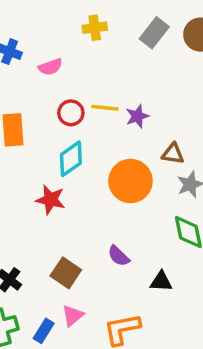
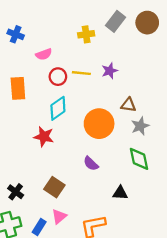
yellow cross: (95, 28) -> (86, 34), moved
pink semicircle: (50, 67) -> (44, 54), moved
purple star: (137, 116) -> (110, 71), moved
purple semicircle: (119, 256) -> (91, 164), moved

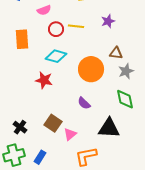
purple star: (110, 71) -> (108, 21), moved
cyan diamond: (58, 108) -> (56, 56), turned 50
black triangle: (120, 193) -> (109, 128), size x1.6
pink triangle: (59, 216) -> (70, 134), moved

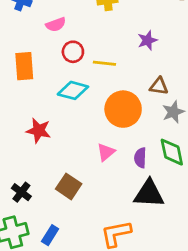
yellow line: (76, 26) -> (104, 63), moved
red star: (44, 80) -> (39, 131), moved
purple semicircle: (84, 103) -> (140, 158), moved, turned 48
pink triangle: (70, 134) -> (106, 152), moved

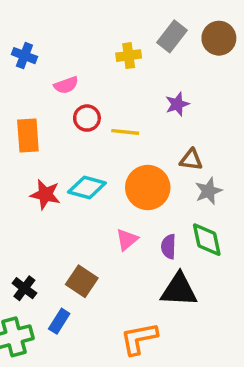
cyan diamond: (73, 90) -> (87, 188), moved
red star: (39, 131) -> (45, 194), moved
blue rectangle: (50, 235) -> (59, 321), moved

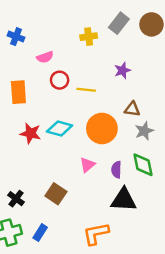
blue rectangle: (59, 321) -> (40, 233), moved

